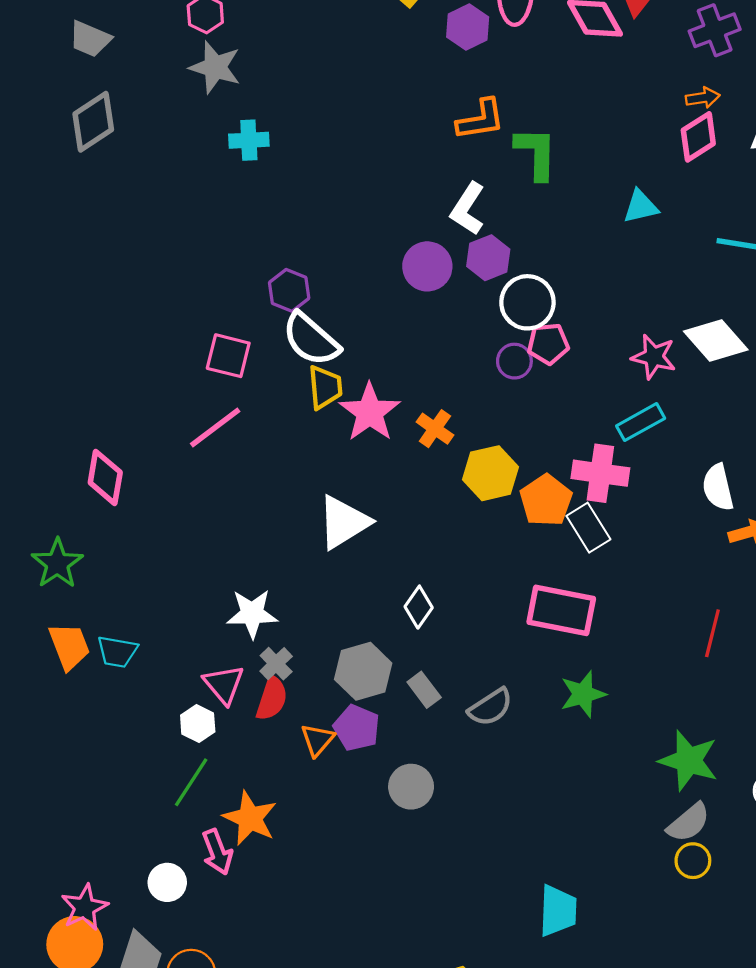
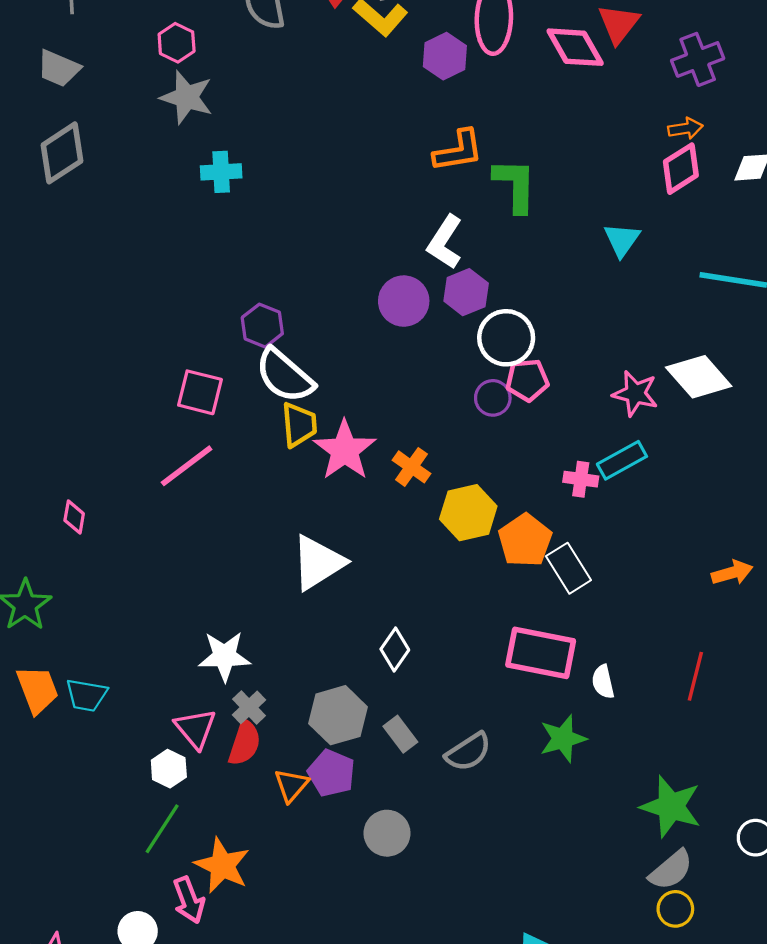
cyan triangle: (641, 207) -> (622, 240), turned -42
pink cross: (600, 473) -> (581, 479), moved, size x0.6
pink diamond: (105, 478) -> (74, 517), size x0.6
white semicircle: (718, 487) -> (603, 682), moved, size x0.7

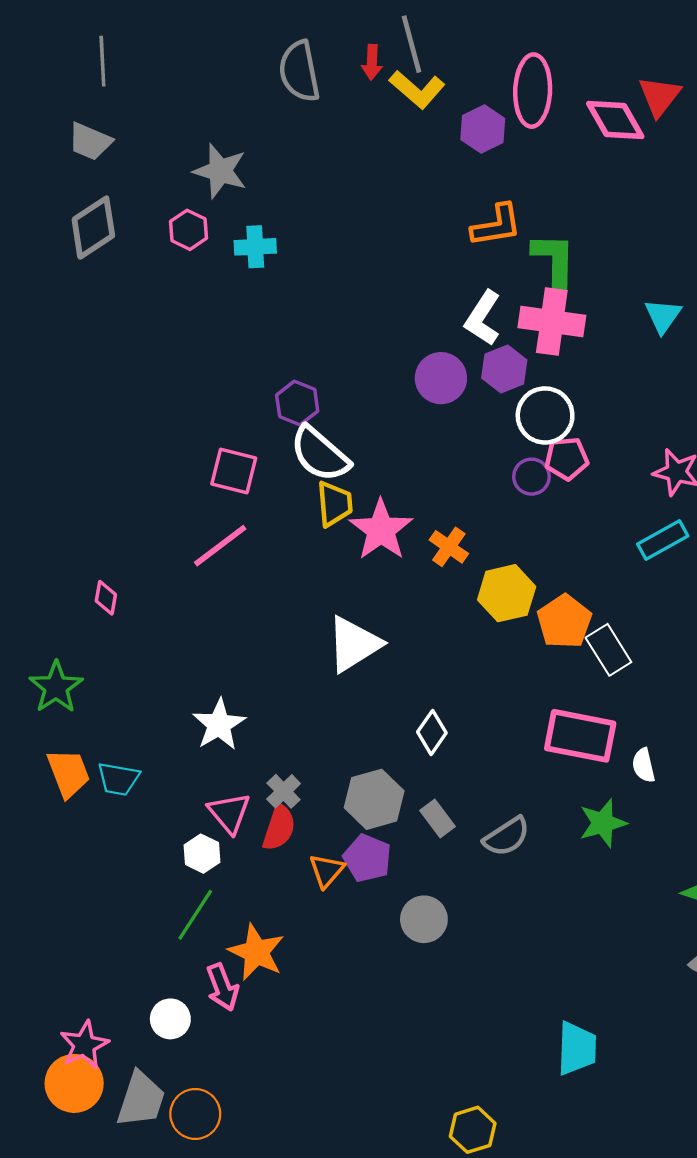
pink hexagon: (177, 43) -> (188, 230), moved
pink cross: (581, 479) -> (552, 322), moved, size x1.8
white star: (224, 656) -> (219, 725), moved, turned -30

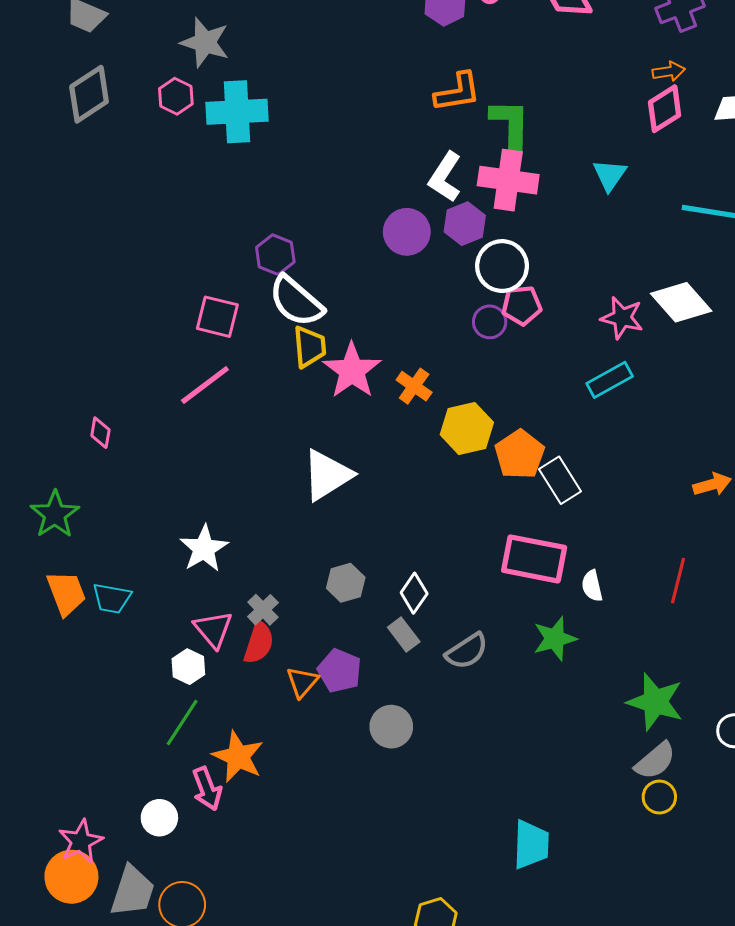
cyan cross: (255, 247) -> (237, 112), size x1.6
white diamond: (432, 732) -> (414, 593), moved
gray hexagon: (374, 799) -> (346, 583), moved, size x0.7

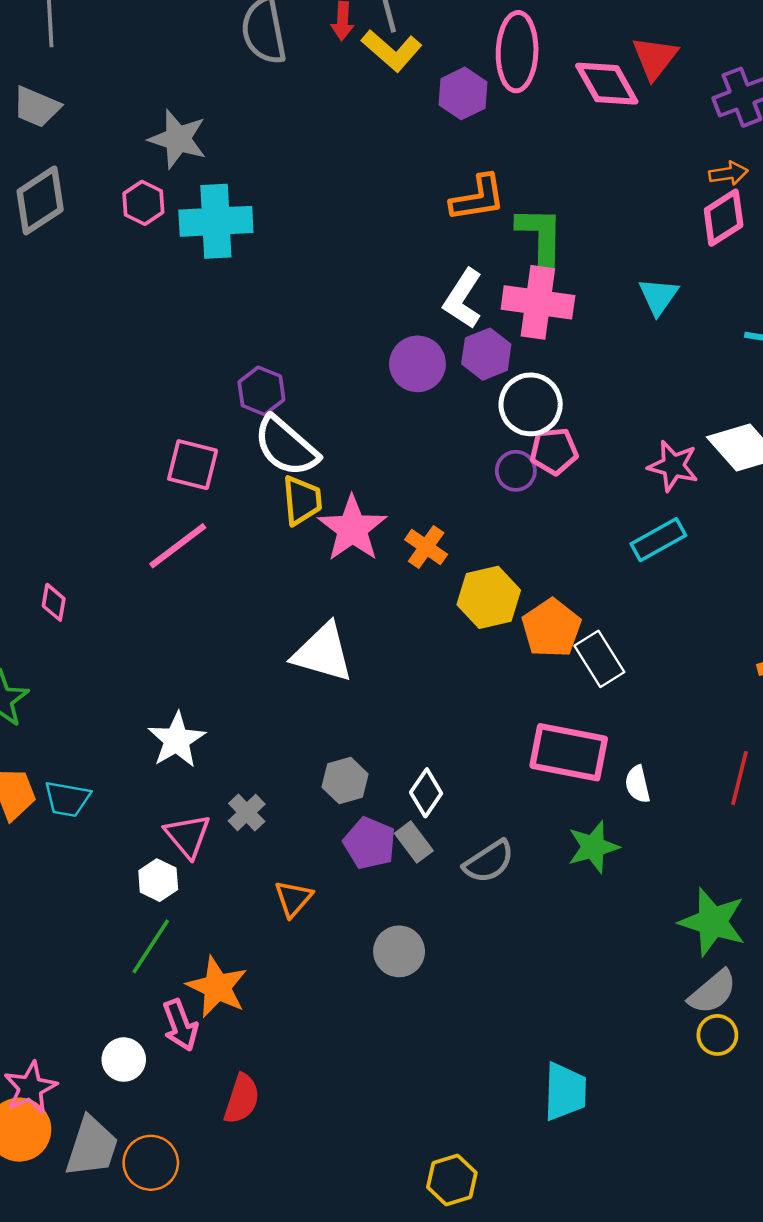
white triangle: (327, 475) -> (323, 653), turned 48
red semicircle: (259, 643) -> (242, 1099), moved
purple pentagon: (340, 671) -> (370, 843), moved

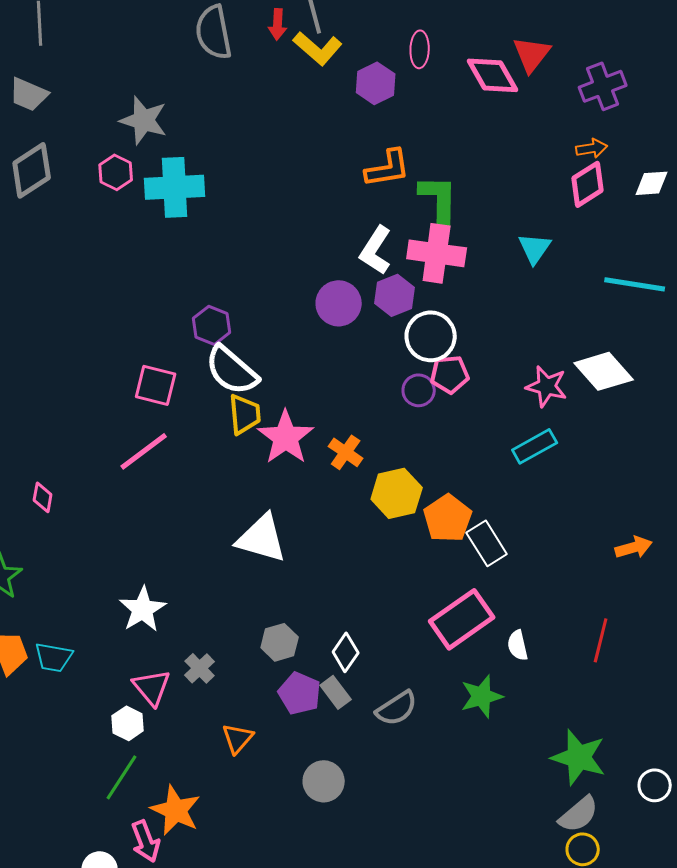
pink ellipse: (517, 52) -> (420, 49), size x0.6
pink rectangle: (569, 752) -> (462, 619), turned -46

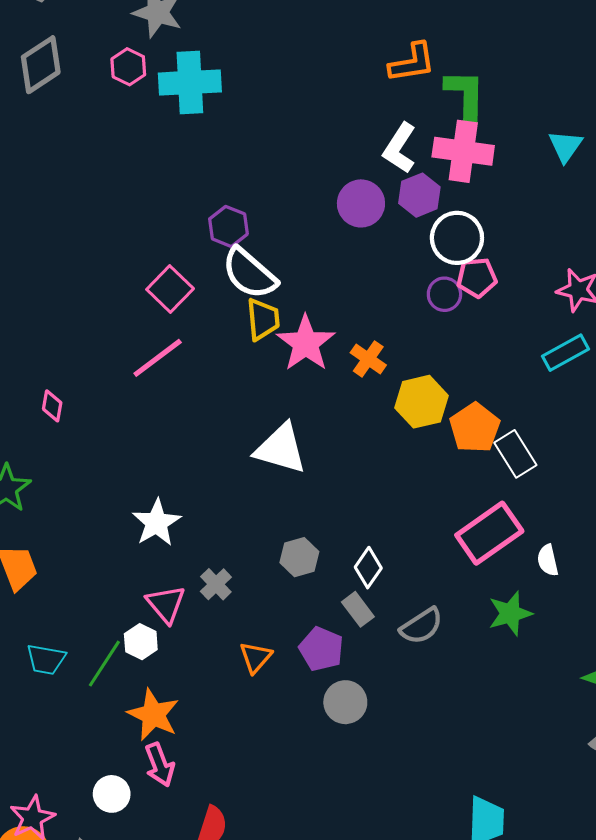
pink square: (156, 385) -> (170, 289), turned 30
cyan trapezoid: (54, 657) -> (46, 659), moved
purple pentagon: (300, 693) -> (321, 649), moved
green line: (122, 777) -> (104, 664), moved
orange star: (176, 810) -> (153, 715), moved

